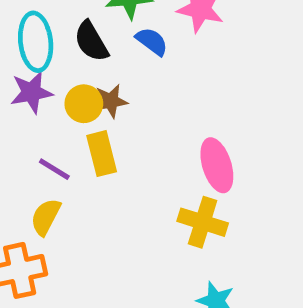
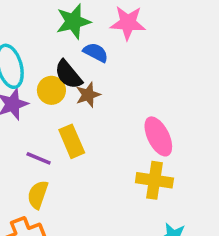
black semicircle: (91, 41) -> (68, 75), moved
brown star: (111, 101) -> (88, 95), moved
yellow circle: (84, 104) -> (51, 90), moved

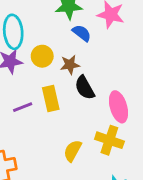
black semicircle: (68, 75) -> (85, 88), moved
purple line: (39, 158) -> (23, 107), turned -54
yellow semicircle: (38, 195) -> (73, 151), moved

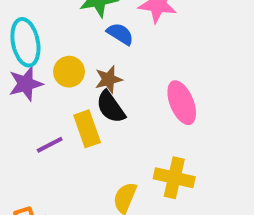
black semicircle: (85, 88) -> (111, 107), moved
pink ellipse: (118, 107) -> (182, 103), moved

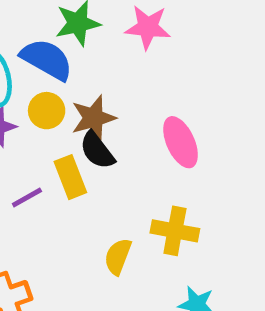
blue semicircle: (120, 34) -> (47, 59), moved, size x1.6
brown star: (109, 79) -> (93, 118), size x1.4

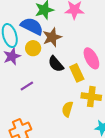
brown star: (93, 118) -> (52, 37), moved
yellow rectangle: (70, 177) -> (77, 73), moved

